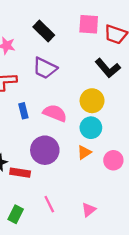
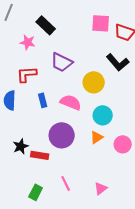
black rectangle: (44, 31) -> (46, 25), moved
yellow circle: (92, 101) -> (94, 82), moved

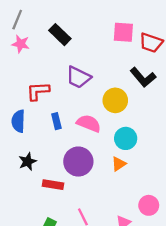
pink star: (28, 42) -> (21, 44), moved
pink circle: (123, 144) -> (149, 205), moved
black star: (21, 146) -> (28, 162), moved

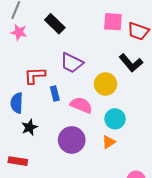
blue rectangle: (56, 121) -> (55, 93), moved
black star: (28, 162) -> (29, 127), moved
red rectangle: (53, 185) -> (18, 161), moved

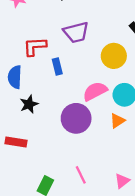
purple trapezoid: (72, 63) -> (76, 32), turned -40
pink semicircle: (81, 105) -> (95, 91), moved, turned -50

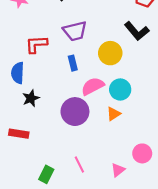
blue rectangle: (57, 66) -> (73, 63), moved

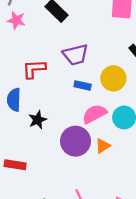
blue rectangle: (73, 63) -> (83, 85), moved, turned -64
black star: (31, 98) -> (38, 120), moved
orange triangle: (114, 114) -> (103, 146), moved

